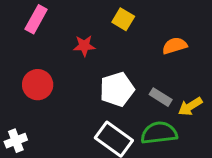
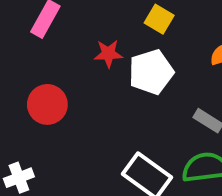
white pentagon: (117, 89) -> (151, 72), moved

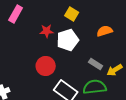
red circle: (47, 104) -> (46, 66), moved

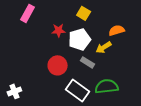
gray rectangle: (96, 64) -> (88, 62), moved
yellow arrow: (115, 70) -> (104, 47), moved

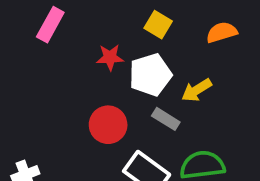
orange semicircle: (117, 30) -> (222, 32), moved

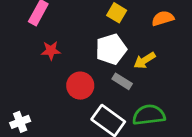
red star: (110, 57) -> (51, 51), moved

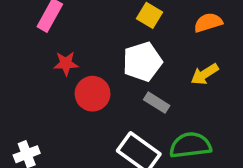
yellow arrow: (145, 60) -> (205, 74), moved
red circle: (80, 86) -> (93, 94), moved

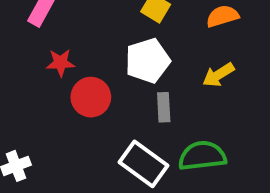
gray rectangle: (157, 103) -> (164, 107), turned 55

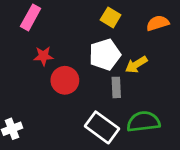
yellow arrow: (218, 75) -> (136, 65), moved

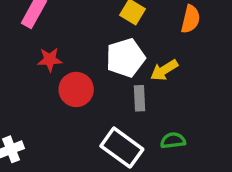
orange semicircle: (158, 23) -> (191, 19), turned 120
green semicircle: (143, 122) -> (173, 140), size x0.6

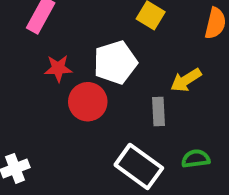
white pentagon: (125, 58) -> (115, 62), moved

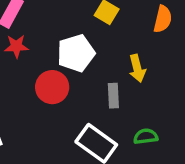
red star: (58, 68) -> (16, 46), moved
yellow arrow: (186, 80) -> (137, 68), turned -72

